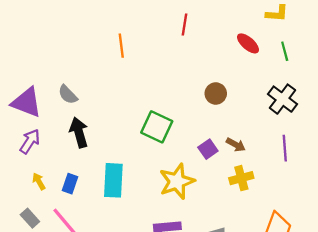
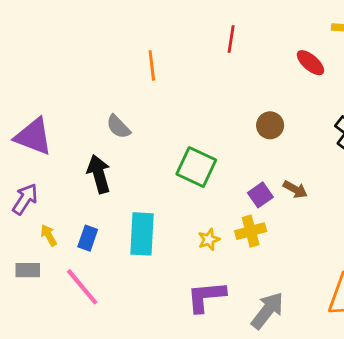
gray semicircle: (68, 95) -> (118, 127), moved
purple arrow: (30, 141) -> (25, 199), moved
yellow cross: (241, 178) -> (251, 231), moved
yellow star: (177, 181) -> (209, 239), moved, size x0.5
gray rectangle: (30, 218) -> (28, 270), moved, turned -48

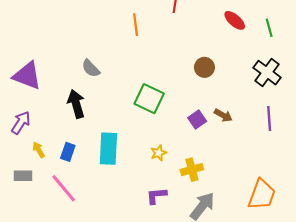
orange line: (152, 65) -> (136, 25), moved
yellow cross: (251, 231) -> (192, 170), moved
purple L-shape: (206, 297) -> (156, 196), size x0.7

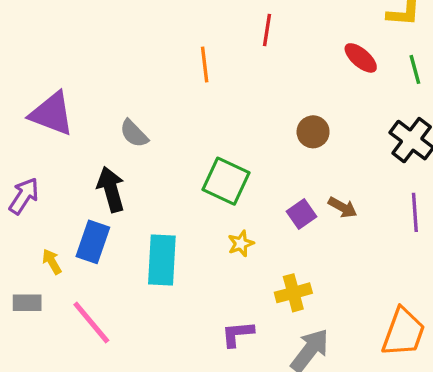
purple triangle: (27, 76) -> (52, 114), moved
purple arrow: (21, 123) -> (24, 196), moved
blue rectangle: (68, 152) -> (93, 242), moved, size x1.4
yellow star: (159, 153) -> (241, 244), moved

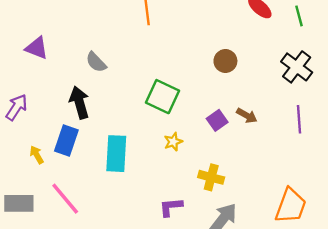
purple triangle: (52, 114) -> (37, 48), size x0.7
yellow cross: (293, 293) -> (211, 177), turned 30
gray rectangle: (27, 303) -> (19, 203), moved, size x1.4

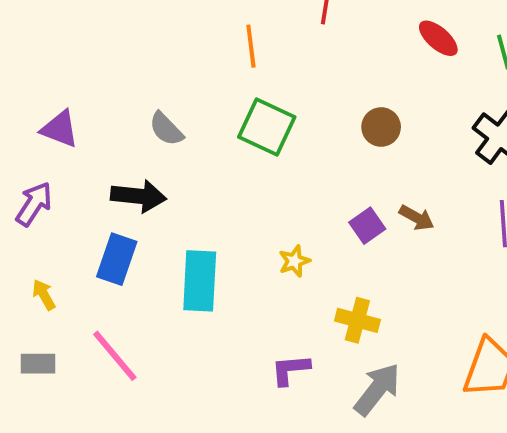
purple triangle: (37, 48) -> (60, 129), moved
green square: (163, 97) -> (267, 127), moved
black arrow: (79, 103) -> (139, 196), turned 112
yellow arrow: (37, 155) -> (44, 295), moved
gray rectangle: (19, 203) -> (38, 364), size x0.7

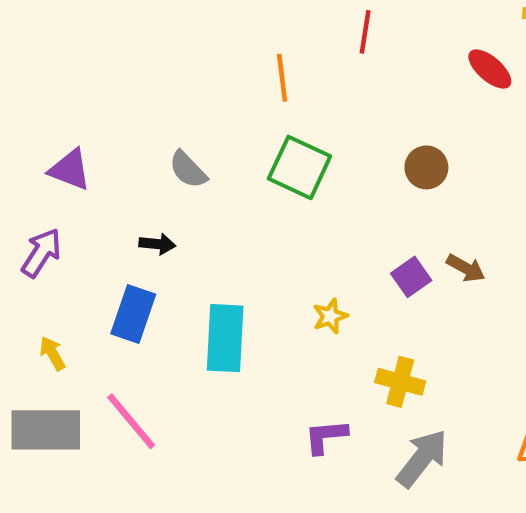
black arrow: (139, 196) -> (157, 244), size x0.6
gray rectangle: (38, 364) -> (46, 430), size x1.8

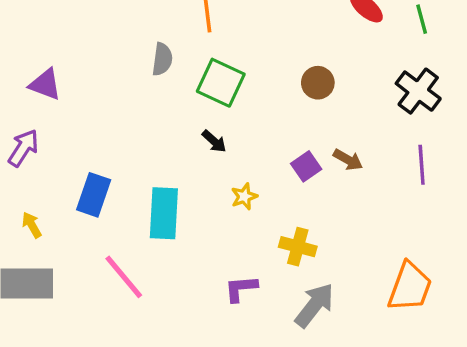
gray semicircle: (188, 170) -> (162, 59), moved, turned -128
black arrow: (157, 244) -> (214, 141), moved, turned 36
pink line: (131, 421) -> (124, 277), moved

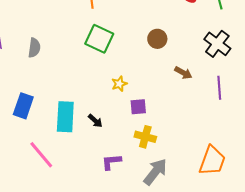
gray semicircle: (162, 59) -> (34, 48), moved
black arrow: (214, 141) -> (95, 121), moved
brown arrow: (348, 160) -> (183, 73), moved
purple square: (306, 166) -> (138, 107), moved, turned 30
yellow star: (244, 196) -> (119, 84), moved

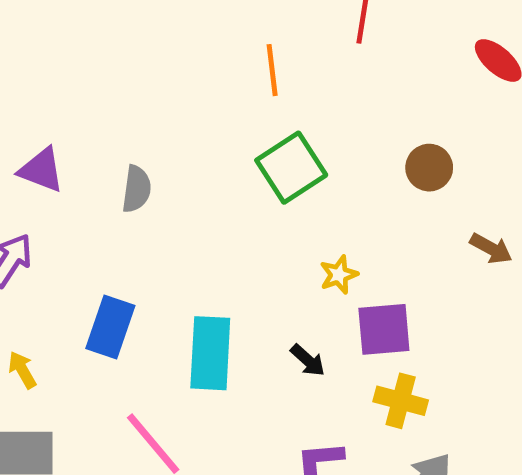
green square: (99, 39) -> (291, 168), turned 32
purple square: (138, 107) -> (384, 329), size x1.4
black arrow: (95, 121) -> (308, 360), moved

